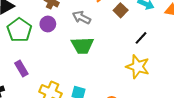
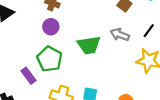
gray arrow: (82, 17) -> (120, 35), moved
green pentagon: (19, 30) -> (50, 59), moved

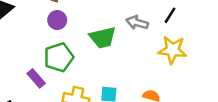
green pentagon: (50, 59) -> (59, 57), turned 30

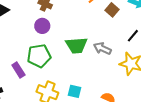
gray arrow: (137, 23) -> (102, 48), moved

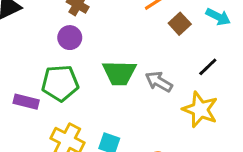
purple rectangle: (18, 70) -> (26, 102), turned -49

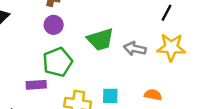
gray arrow: (159, 82) -> (135, 49), moved

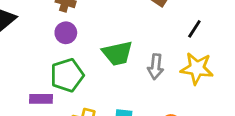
gray arrow: (135, 49) -> (156, 67), turned -100

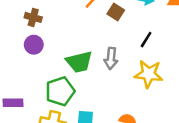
gray arrow: (156, 67) -> (111, 58), moved
green pentagon: (67, 75) -> (60, 91), moved

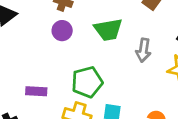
green trapezoid: (79, 62) -> (108, 30), moved

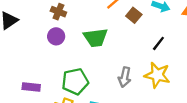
gray arrow: (143, 50) -> (125, 77), moved

